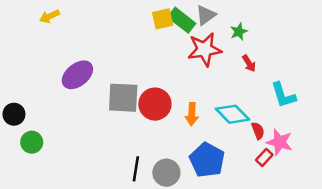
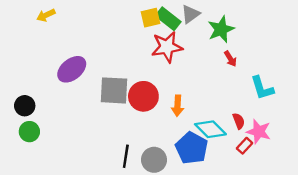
green star: (239, 32) -> (221, 29), size x1.6
red star: (205, 49) -> (167, 47), moved
black circle: (14, 114) -> (25, 106), moved
cyan diamond: (232, 114) -> (210, 129), moved

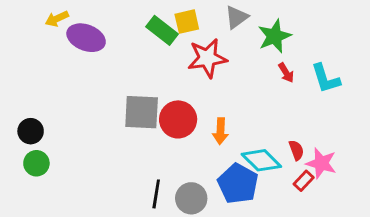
green rectangle: (168, 19) -> (162, 30), moved
purple ellipse: (72, 69) -> (86, 38), moved, turned 60
cyan L-shape: (262, 88) -> (326, 79), moved

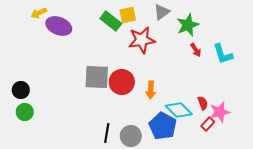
pink star: (321, 163) -> (220, 112), turned -30

